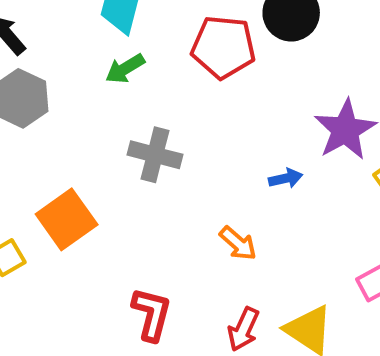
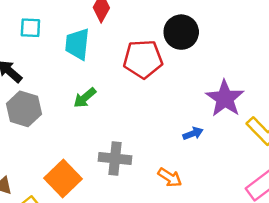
green arrow: (125, 69) -> (85, 98), moved
gray cross: (155, 155) -> (115, 158), moved

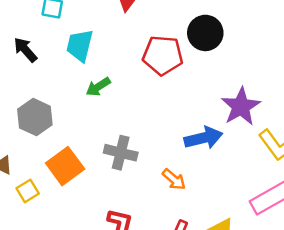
cyan trapezoid: (77, 44) -> (80, 45), moved
gray hexagon: (24, 109) -> (35, 117), moved
blue arrow: (193, 134) -> (203, 138), size x1.8

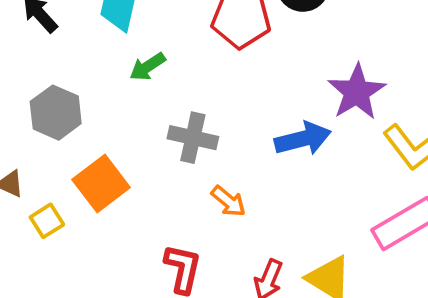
gray cross: (121, 153) -> (193, 138), moved
orange arrow: (174, 180) -> (228, 201), moved

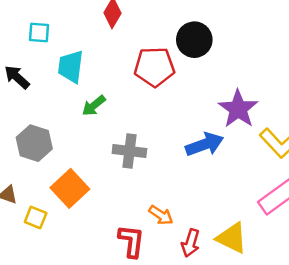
orange arrow: (228, 201) -> (161, 215), moved
yellow square: (47, 221) -> (36, 218), turned -30

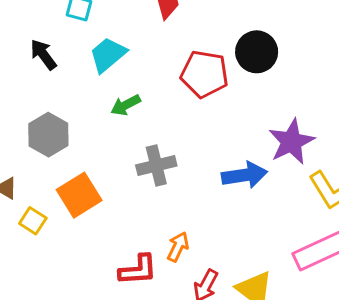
cyan trapezoid: (71, 67) -> (108, 55), turned 32
gray cross: (129, 151) -> (156, 166), turned -32
orange arrow: (161, 215) -> (178, 247), turned -110
red L-shape: (131, 241) -> (138, 270), turned 68

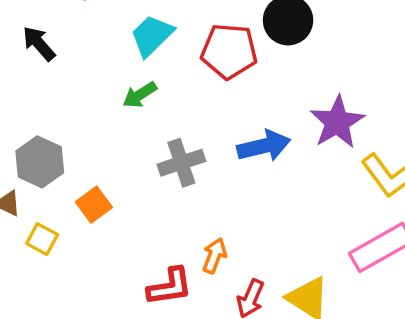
cyan trapezoid: (108, 55) -> (152, 36), moved
gray hexagon: (48, 135) -> (40, 162), moved
blue arrow: (245, 175) -> (264, 146), moved
orange square: (79, 195) -> (94, 205), size x0.7

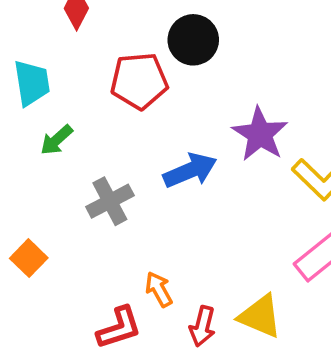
cyan trapezoid: (152, 36) -> (32, 83), moved, turned 135
orange arrow: (214, 256) -> (159, 289), turned -40

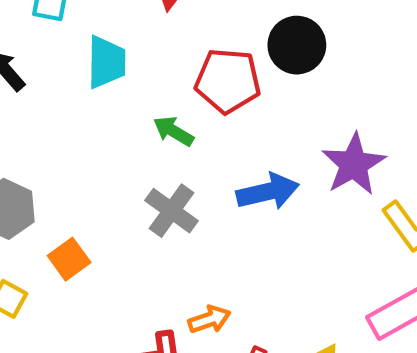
green arrow: (56, 140) -> (173, 131), moved, turned 63
gray cross: (110, 201) -> (172, 211), turned -36
orange arrow: (159, 289) -> (209, 319), turned 90

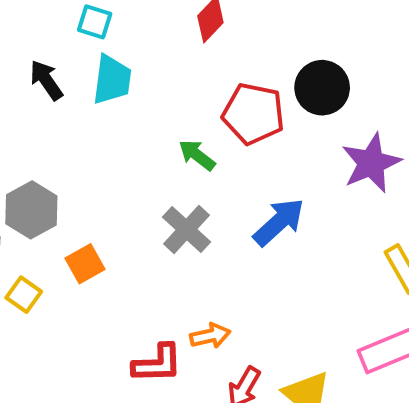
cyan trapezoid: (106, 62) -> (112, 80), moved
purple star: (354, 164) -> (371, 163), moved
blue arrow: (268, 192) -> (279, 222), turned -36

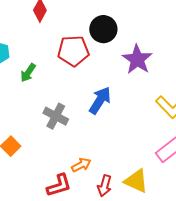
green arrow: (197, 155) -> (28, 73), moved, turned -78

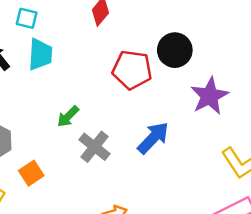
green arrow: (28, 73) -> (68, 116), moved

